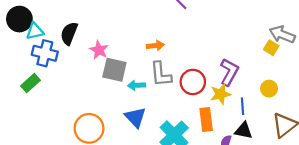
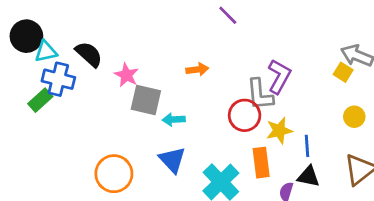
black semicircle: (69, 33) -> (89, 54), turned 110
purple L-shape: (229, 72) -> (279, 76), moved
gray L-shape: (161, 74) -> (260, 94), moved
green rectangle: (30, 83) -> (40, 100), moved
yellow circle: (269, 89) -> (354, 117), moved

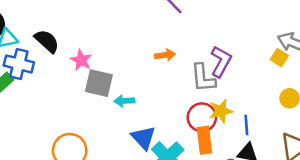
orange arrow: (197, 69) -> (165, 55), moved
red circle: (245, 115) -> (202, 117), moved
blue triangle: (172, 160) -> (143, 138), moved

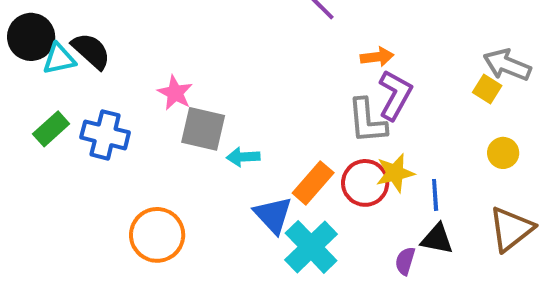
black semicircle: (47, 41) -> (91, 51), moved
orange arrow: (165, 55) -> (377, 57), moved
blue cross: (19, 64) -> (105, 135), moved
orange rectangle: (204, 140) -> (313, 183), moved, turned 48

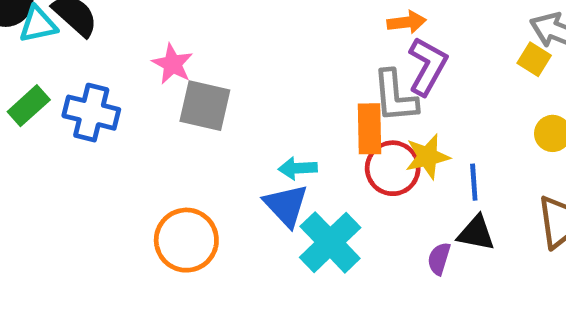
cyan arrow: (243, 157) -> (298, 168), moved
orange rectangle: (313, 183) -> (370, 129), moved, turned -42
orange circle: (157, 235) -> (186, 240), moved

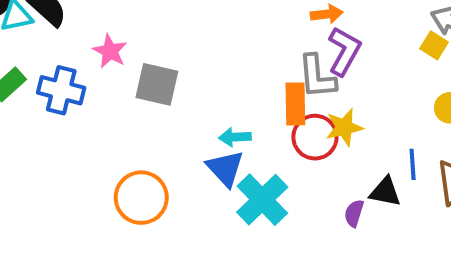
pink star: (172, 64) -> (110, 51), moved
blue line: (474, 182) -> (413, 164), moved

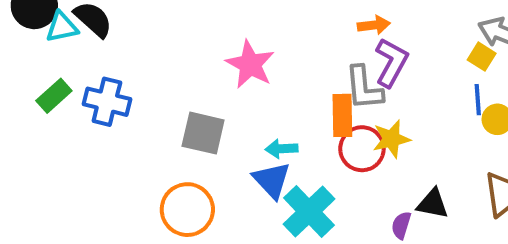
pink star: (110, 51) -> (250, 64), moved, size x1.4
gray square: (157, 84) -> (203, 133), moved
blue line: (413, 164) -> (478, 100), moved

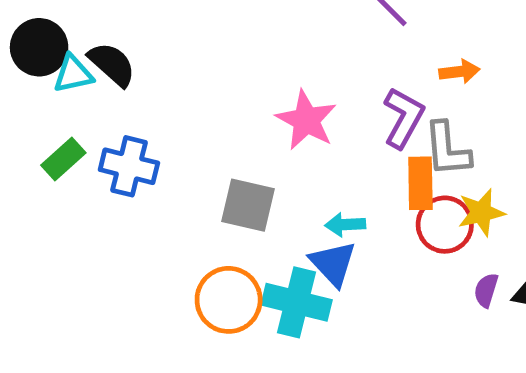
purple L-shape: (391, 62) -> (403, 118), moved
cyan cross: (309, 212) -> (297, 302), moved, turned -32
purple semicircle: (401, 225) -> (486, 290), moved

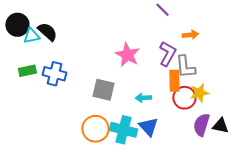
green rectangle: (63, 159) -> (27, 71), turned 30
blue triangle: (333, 263) -> (148, 127), moved
purple semicircle: (486, 290) -> (201, 125), size x1.6

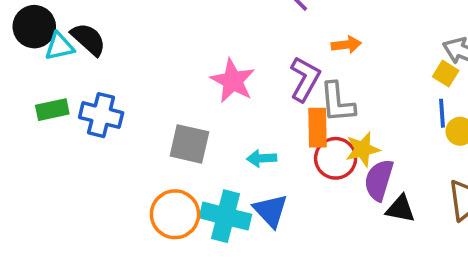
purple semicircle: (201, 125) -> (379, 180), moved

